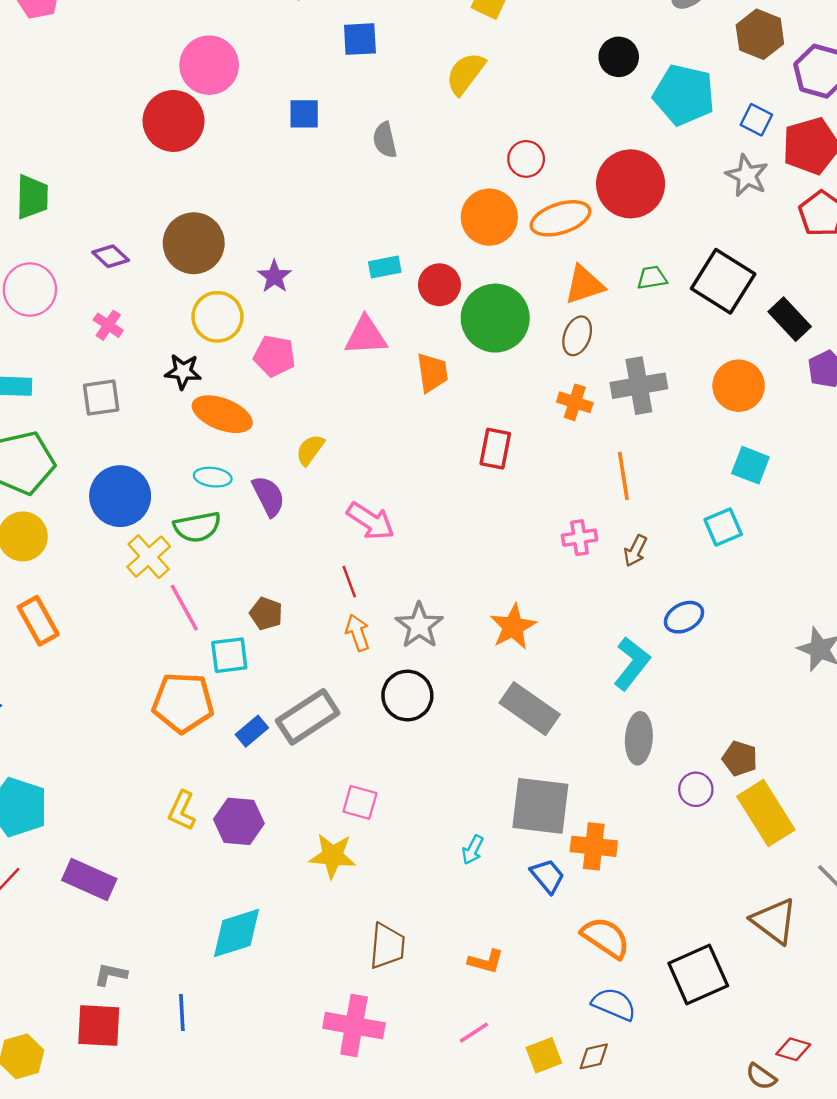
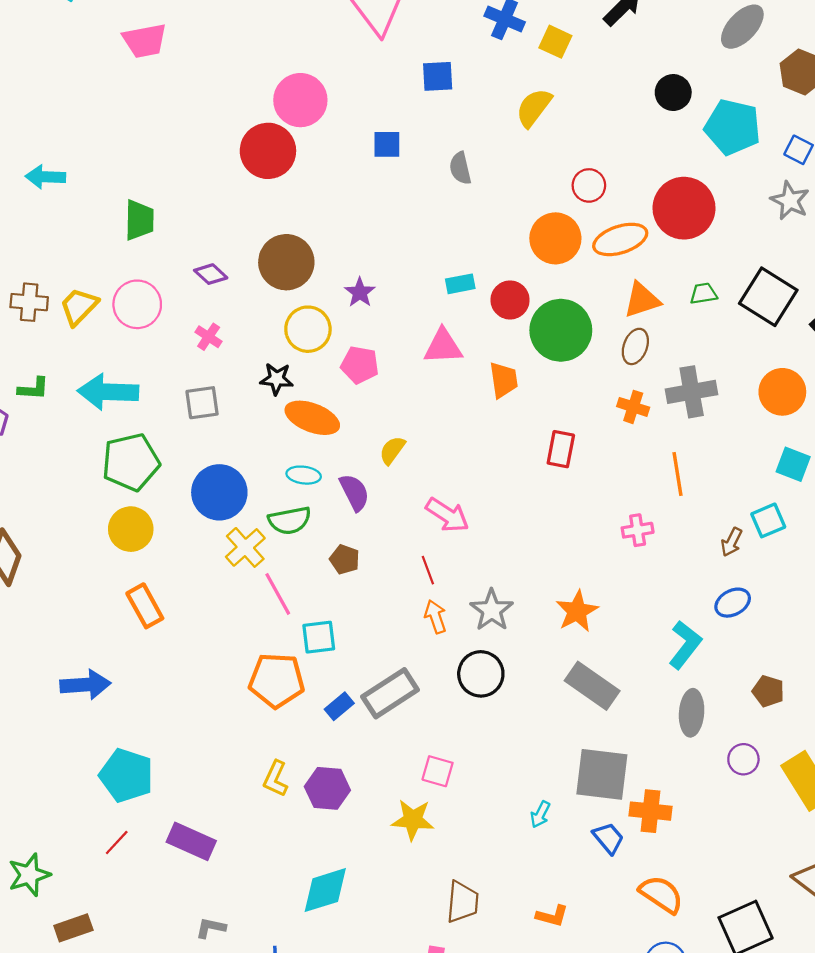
brown arrow: (635, 551) -> (732, 542), moved
brown pentagon: (266, 614) -> (345, 559), moved
brown pentagon: (740, 758) -> (768, 691), moved

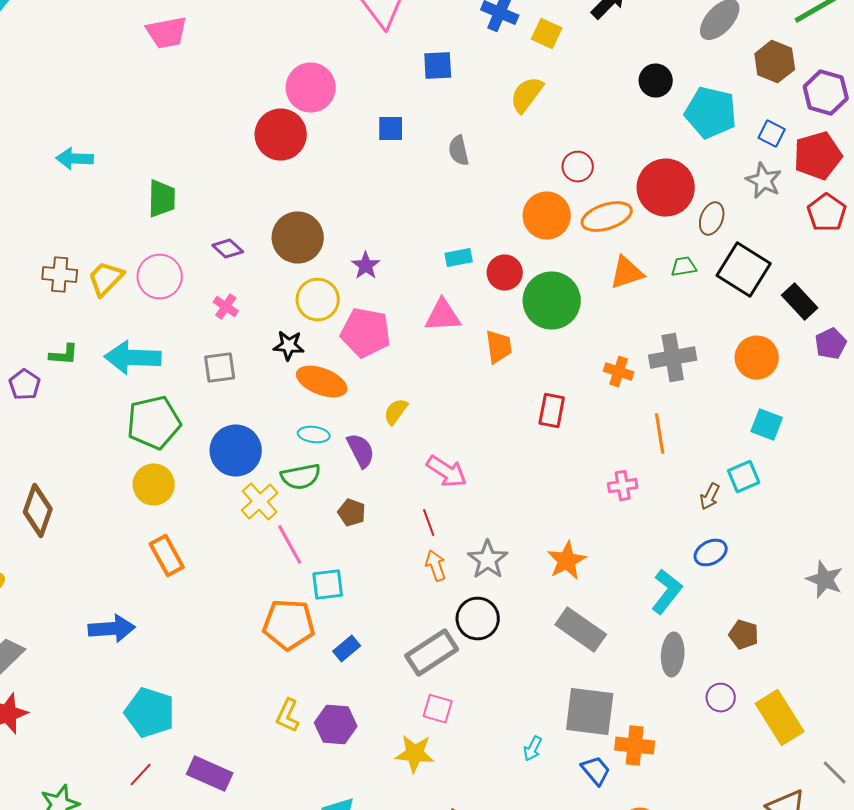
brown ellipse: (635, 346) -> (712, 219), moved
pink pentagon: (360, 365) -> (366, 333), size x1.4
gray rectangle: (390, 693) -> (432, 653), moved

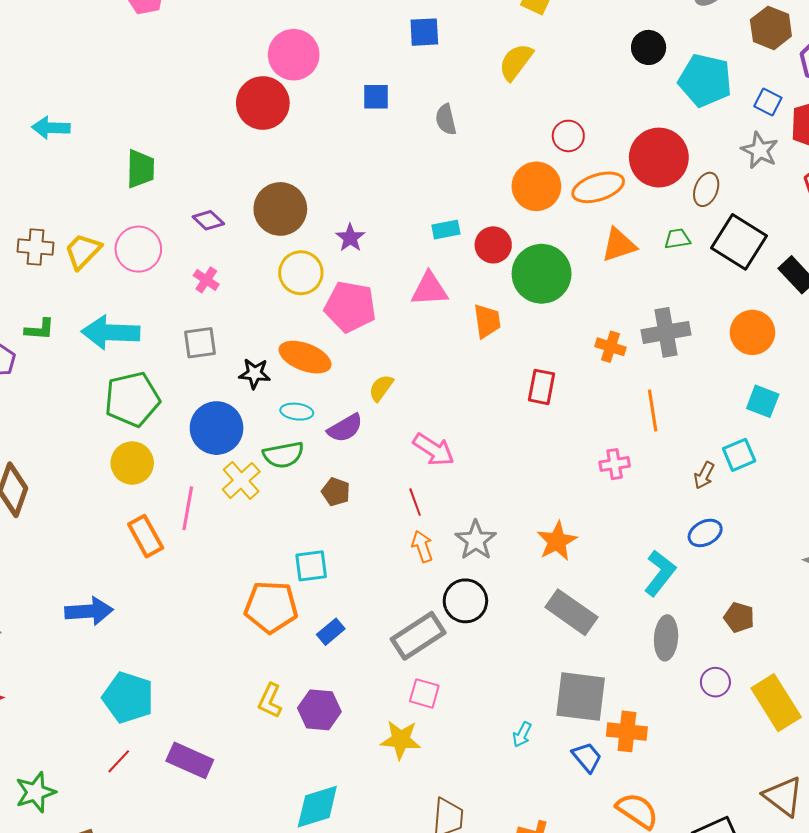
black star: (289, 346) -> (255, 374), moved
purple semicircle: (361, 451) -> (345, 428), turned 87
pink line: (290, 545) -> (188, 508), moved, turned 39

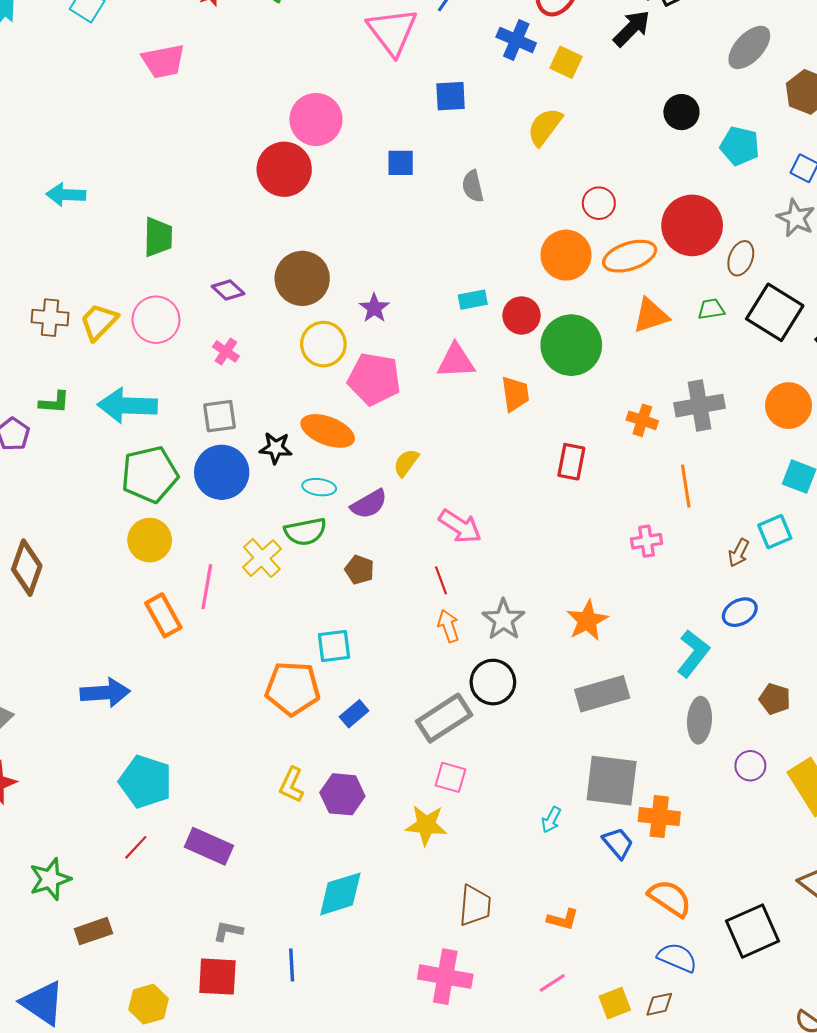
cyan pentagon: (705, 80) -> (740, 146), size x0.7
blue circle: (217, 428) -> (222, 472), moved
gray rectangle: (571, 612) -> (602, 694), turned -51

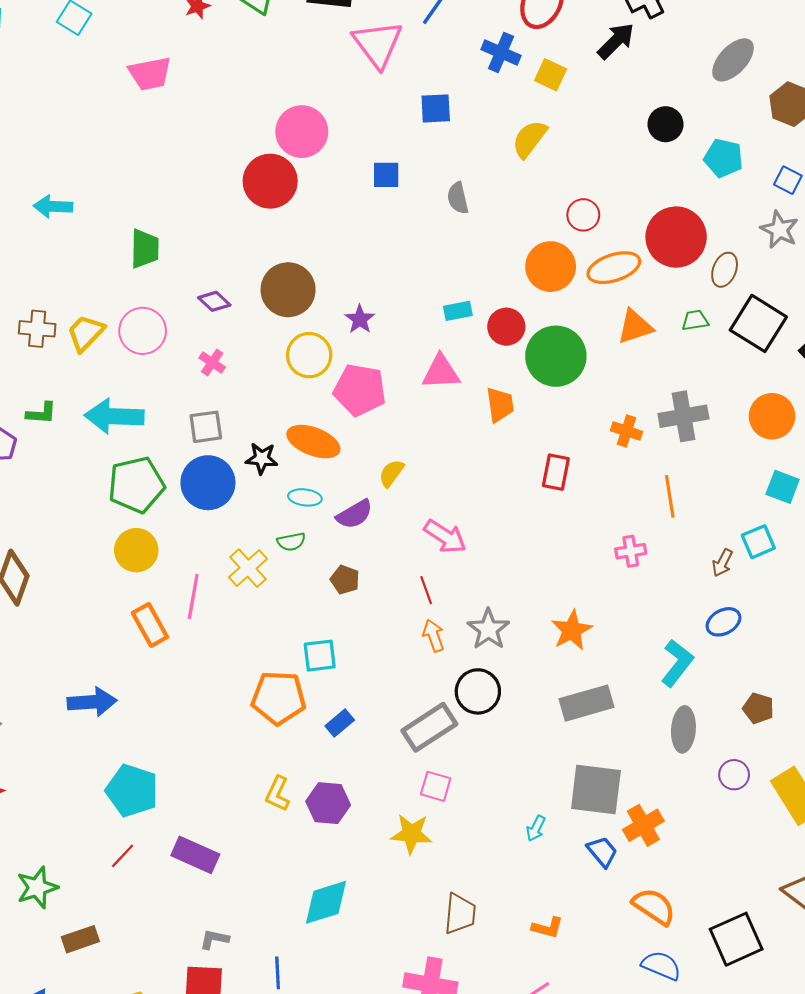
green semicircle: (305, 532) -> (291, 542), size x0.7
orange cross: (659, 817) -> (643, 825), turned -36

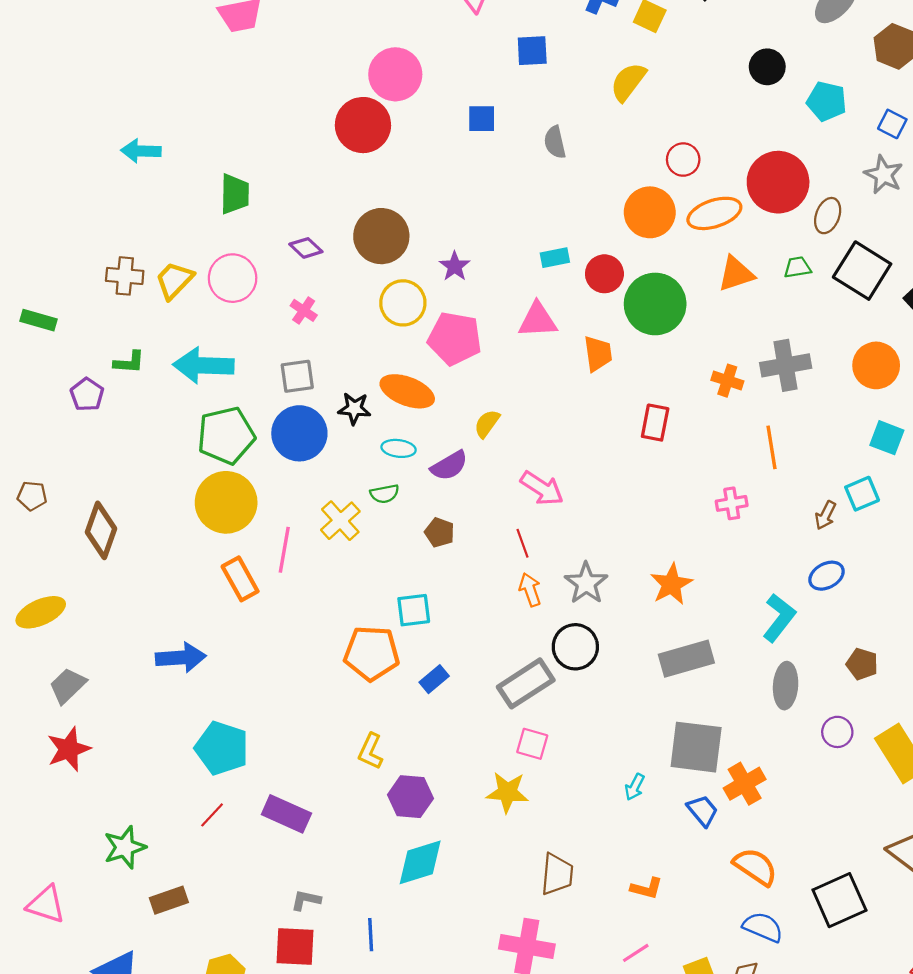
yellow circle: (136, 550) -> (226, 502), size x1.4
purple hexagon: (328, 803) -> (410, 797), moved

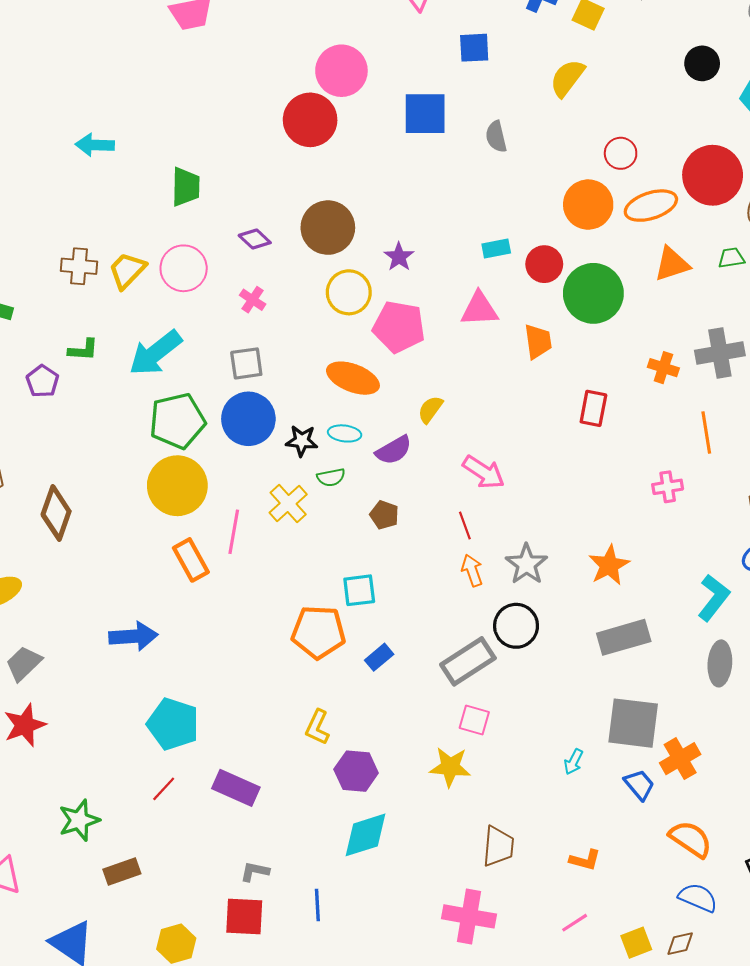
blue square: (482, 119) -> (425, 114), size x1.6
cyan arrow: (203, 365) -> (155, 353), turned -40
black star: (354, 409) -> (302, 441), moved

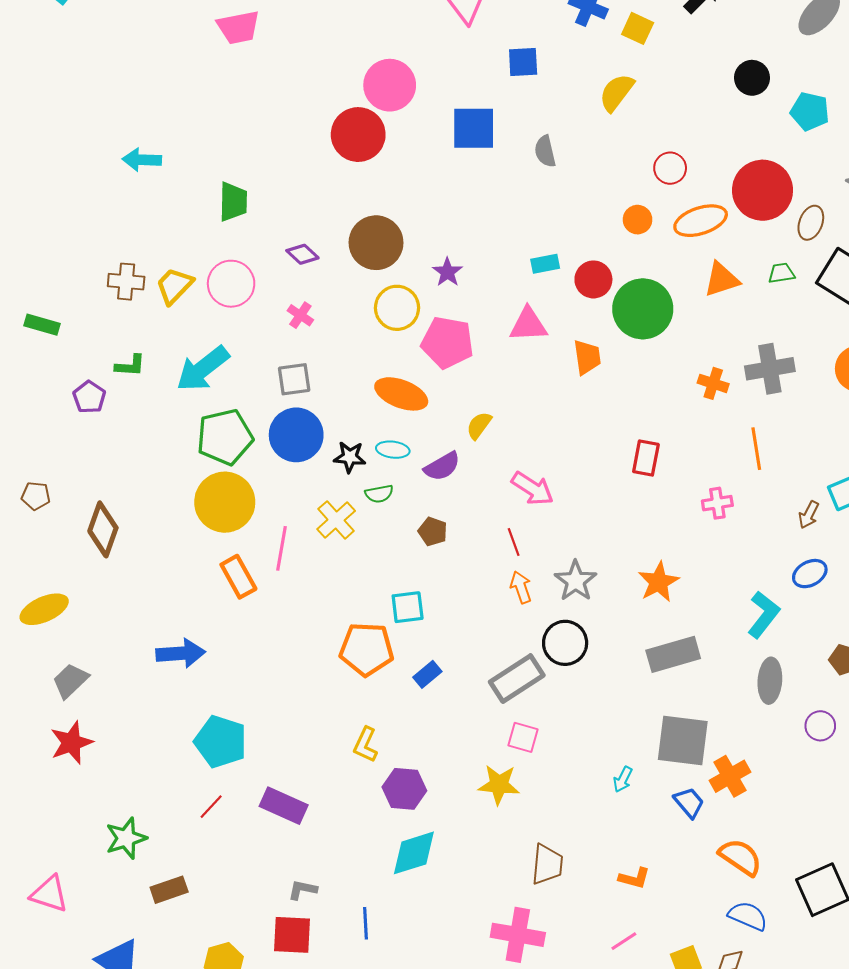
orange circle: (588, 205) -> (638, 220), size x0.6
red rectangle: (593, 408) -> (646, 458), moved

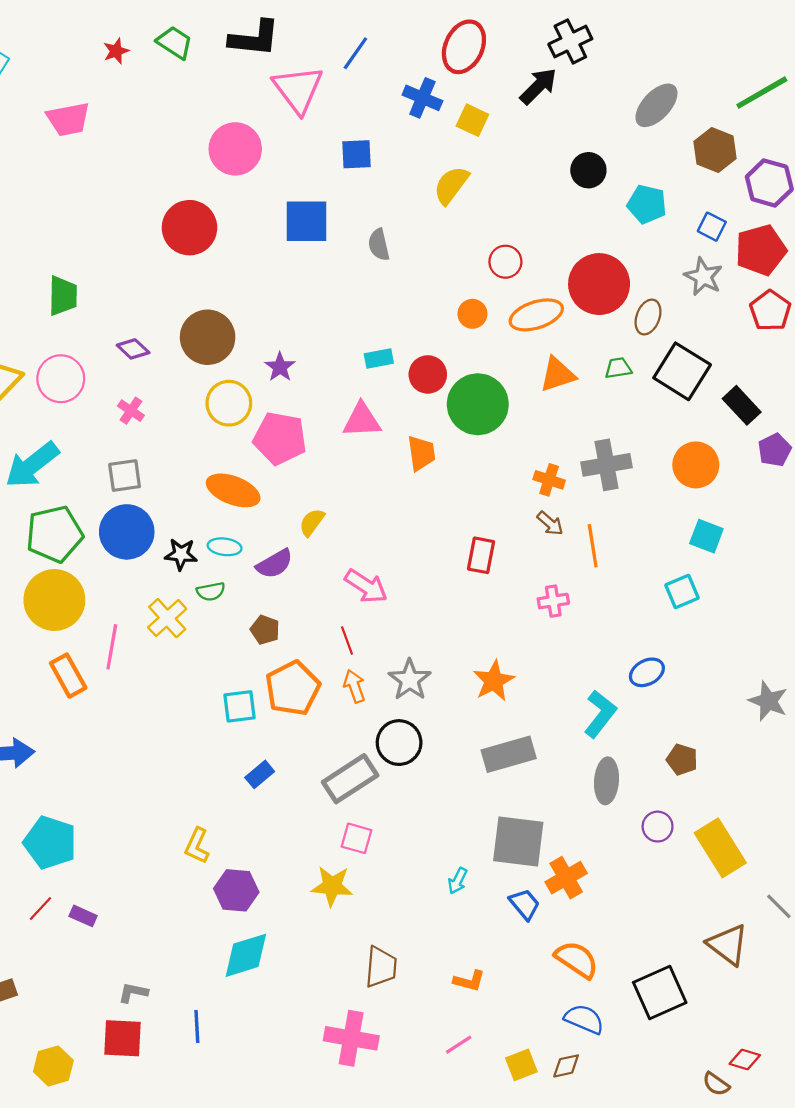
pink circle: (390, 85) -> (235, 149), moved
brown arrow: (809, 515) -> (550, 523), moved, turned -76
orange pentagon: (367, 649) -> (293, 688), moved, turned -30
purple rectangle: (284, 806) -> (83, 916), moved, size x0.6

